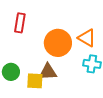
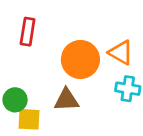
yellow square: (35, 81) -> (29, 119), moved

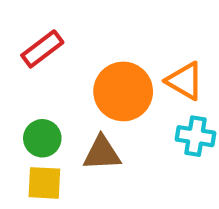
red rectangle: (28, 32) -> (42, 49), turned 44
green circle: (15, 100) -> (42, 138), moved

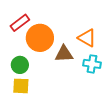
orange circle: (123, 91) -> (40, 38), moved
brown triangle: (102, 153) -> (64, 54), moved

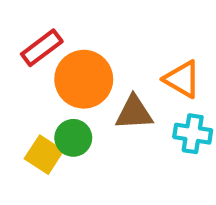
green circle: (20, 65) -> (73, 138), moved
yellow square: (21, 86) -> (44, 155), moved, turned 30

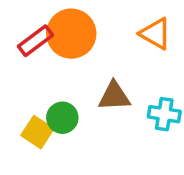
orange circle: (84, 79) -> (71, 34), moved
orange triangle: (182, 79) -> (155, 34), moved

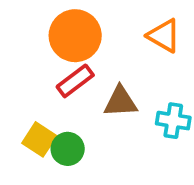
red rectangle: (35, 41) -> (75, 81), moved
green circle: (62, 118) -> (68, 149), moved

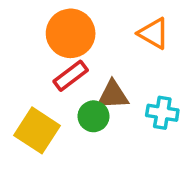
yellow square: (39, 139) -> (37, 130), size x1.4
green circle: (68, 149) -> (94, 116), moved

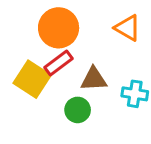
green circle: (94, 116) -> (78, 110), moved
yellow square: (37, 130) -> (32, 79), moved

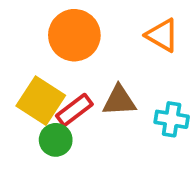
red rectangle: (59, 63) -> (74, 110), moved
green circle: (78, 110) -> (56, 140), moved

